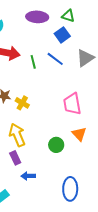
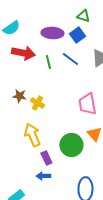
purple ellipse: (37, 17) -> (52, 33), moved
green circle: (56, 145) -> (71, 145), size x1.5
purple rectangle: (15, 158) -> (46, 158), moved

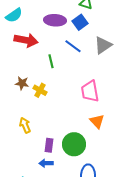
green line: (48, 62) -> (51, 61), moved
yellow arrow: (32, 135) -> (25, 125), moved, size x0.7
green circle: (71, 145) -> (74, 144), moved
purple rectangle: (46, 158) -> (49, 145), turned 32

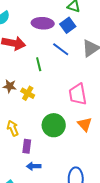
green circle: (74, 144) -> (54, 125), moved
purple rectangle: (49, 145) -> (27, 146), moved

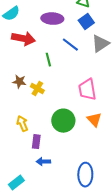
blue square: (68, 25) -> (86, 22), moved

